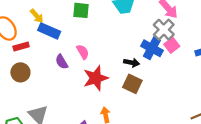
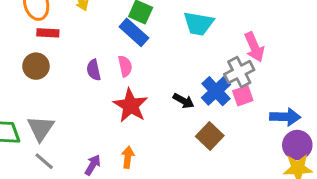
blue rectangle: (49, 31) -> (134, 32), moved
red star: (96, 78) -> (131, 105), turned 30
brown square: (132, 84) -> (210, 136), moved

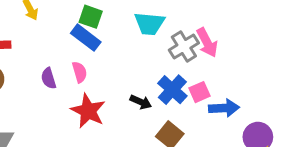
gray cross: (239, 72) -> (184, 46), moved
blue arrow: (285, 117) -> (224, 108), moved

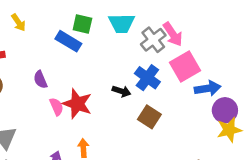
green square: (91, 17) -> (82, 24), moved
pink semicircle: (80, 72) -> (57, 107), moved
pink square: (200, 92) -> (185, 67), moved, size x1.6
blue arrow: (224, 108) -> (208, 88), moved

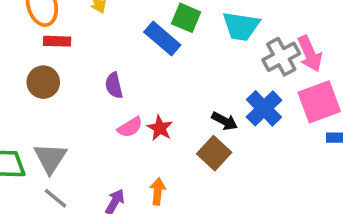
red star: (77, 104) -> (160, 128), size x0.6
pink semicircle: (57, 107) -> (130, 127), turned 72
brown square: (149, 117) -> (214, 153), moved

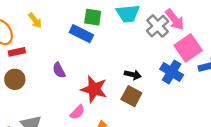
blue cross: (264, 108) -> (172, 72), moved
pink semicircle: (130, 127) -> (77, 112), moved
red star: (160, 128) -> (94, 89), size x1.6

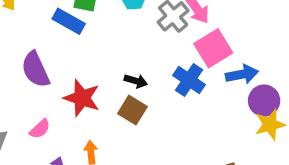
purple semicircle: (59, 70) -> (35, 70), size x1.6
pink semicircle: (77, 112) -> (40, 129), moved

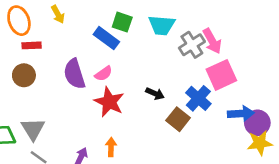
blue arrow: (242, 74) -> (241, 114), moved
brown square: (132, 110) -> (178, 119), moved
pink semicircle: (40, 129) -> (104, 74), moved

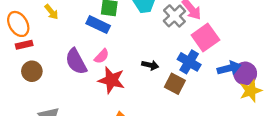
red rectangle: (32, 45) -> (24, 45), moved

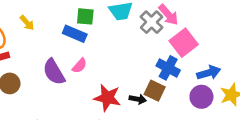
black arrow: (150, 65) -> (138, 99), moved
purple circle: (245, 73) -> (201, 97), moved
red star: (111, 80) -> (107, 98), moved

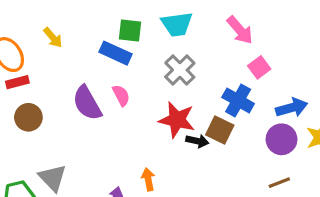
gray cross: (151, 22) -> (180, 70), moved
pink square: (184, 43) -> (259, 67), size x0.6
pink semicircle: (79, 66) -> (121, 95), turned -70
red star: (107, 98) -> (177, 120), moved

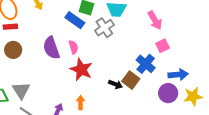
gray cross: (180, 70) -> (104, 28), moved
red star: (177, 120) -> (81, 69), moved

